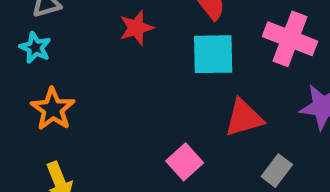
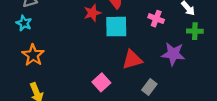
red star: (136, 28) -> (92, 13), moved
pink cross: (290, 39) -> (156, 19), size x0.6

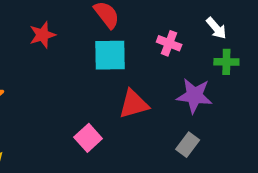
red star: (92, 13) -> (42, 35), moved
gray rectangle: (149, 87) -> (188, 145), moved

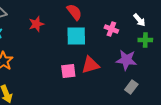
pink square: (88, 138) -> (68, 71), moved, turned 35
gray rectangle: (188, 145) -> (131, 87), moved

